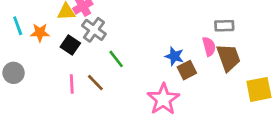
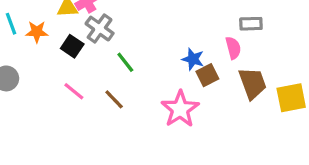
brown trapezoid: (228, 58) -> (253, 83), moved
brown line: (95, 83) -> (114, 99), moved
pink line: (72, 84) -> (74, 91), turned -48

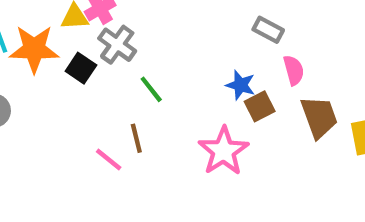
gray rectangle: (251, 24) -> (268, 30), moved, turned 30
orange star: (37, 32) -> (34, 49), size x1.6
pink line: (74, 91) -> (109, 160), moved
brown line: (114, 99) -> (136, 138), turned 30

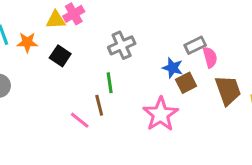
gray rectangle: (268, 30) -> (195, 45), moved, turned -54
gray cross: (117, 45) -> (122, 45), moved, turned 30
orange star: (34, 49) -> (27, 42), size x0.6
green line: (151, 89) -> (110, 83), moved, turned 30

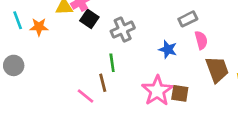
gray rectangle: (195, 45) -> (188, 19), moved
black square: (60, 56) -> (89, 19), moved
brown square: (186, 83) -> (180, 93), moved, turned 36

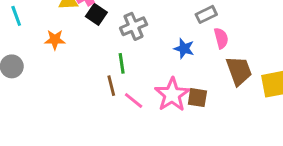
orange star: (39, 27) -> (55, 40), moved
pink line: (85, 96) -> (134, 101), moved

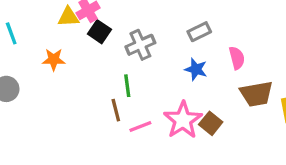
gray rectangle: (206, 14) -> (199, 32), moved
brown trapezoid: (239, 71) -> (256, 94), turned 100
brown square: (197, 98) -> (211, 123), turned 30
pink line: (134, 101) -> (140, 127), turned -60

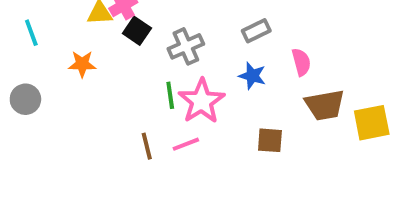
brown line: (116, 110) -> (147, 146), moved
pink star: (183, 120) -> (201, 101), moved
brown square: (211, 123) -> (270, 140), turned -35

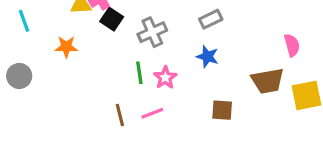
pink semicircle: (301, 62) -> (292, 45), moved
pink star: (201, 101) -> (165, 78), size x0.6

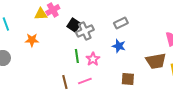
black square: (112, 19) -> (74, 25), moved

